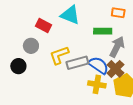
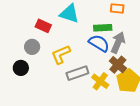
gray rectangle: (77, 63) -> (77, 73), moved
blue semicircle: (98, 65) -> (99, 43), moved
yellow cross: (97, 84) -> (100, 81), turned 30

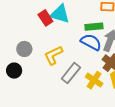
red rectangle: (43, 26) -> (45, 18), moved, turned 35
gray rectangle: (77, 73) -> (71, 73), turned -30

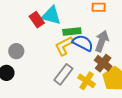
green rectangle: (94, 27) -> (72, 31), moved
yellow L-shape: (53, 55) -> (64, 46), moved

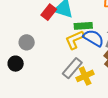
red rectangle: (37, 20) -> (49, 12), turned 70
yellow cross: (87, 81) -> (85, 76), moved, turned 30

